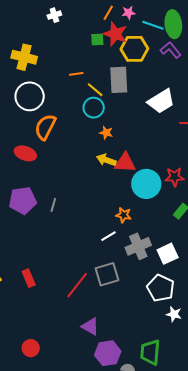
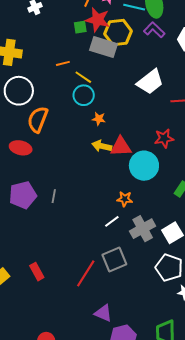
gray rectangle: (119, 80) -> (104, 47), moved, turned -64
red star: (175, 177) -> (164, 138), moved

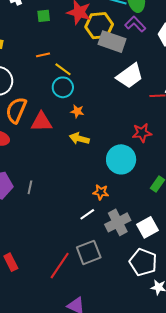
green square: (80, 27) -> (44, 16), moved
gray rectangle: (104, 47) -> (112, 42), moved
red triangle: (121, 147) -> (41, 122), moved

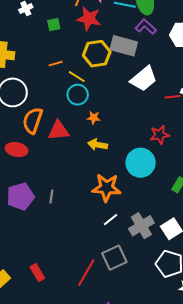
yellow hexagon: (99, 26) -> (97, 54), moved
orange star: (101, 192) -> (106, 188), moved, size x1.8

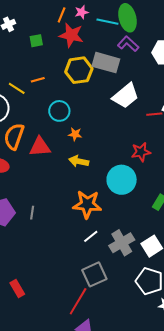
yellow line: (77, 77) -> (17, 88), moved
red line: (86, 273) -> (78, 301), moved

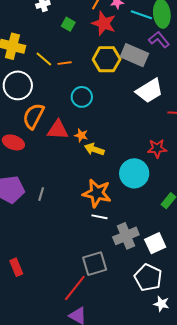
green square: (36, 41) -> (68, 24), turned 32
yellow line: (17, 88) -> (44, 59), moved
orange star: (75, 134) -> (81, 135), moved
white line: (91, 236) -> (99, 217), moved, turned 42

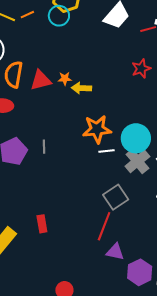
cyan circle: (82, 97) -> (59, 16), moved
cyan circle: (134, 173) -> (136, 138), moved
red rectangle: (16, 267) -> (42, 224), turned 30

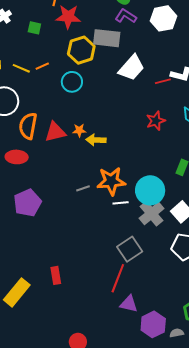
cyan circle: (59, 16) -> (72, 82), moved
gray line: (44, 147) -> (83, 188), moved, turned 72

